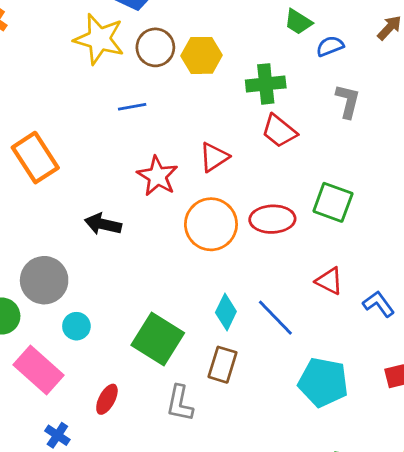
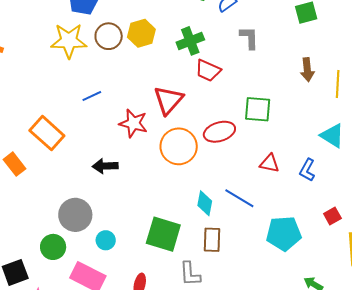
blue line: (132, 107) -> (92, 96), moved
red triangle: (214, 157) -> (168, 100), size x1.4
blue L-shape: (379, 304) -> (307, 170), turned -100

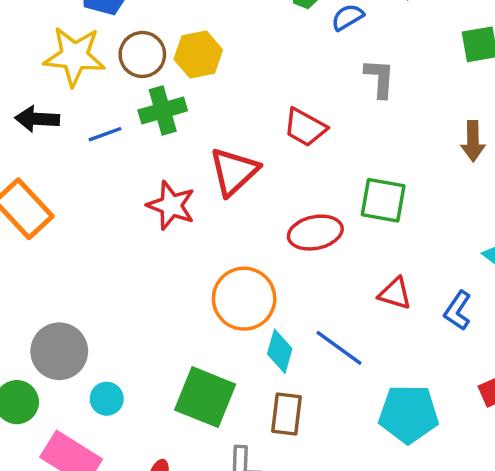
green cross: (190, 41) -> (163, 110), moved
blue line: (92, 96) -> (105, 134), moved
orange circle: (179, 146) -> (244, 299), moved
black arrow: (105, 166) -> (37, 119), moved

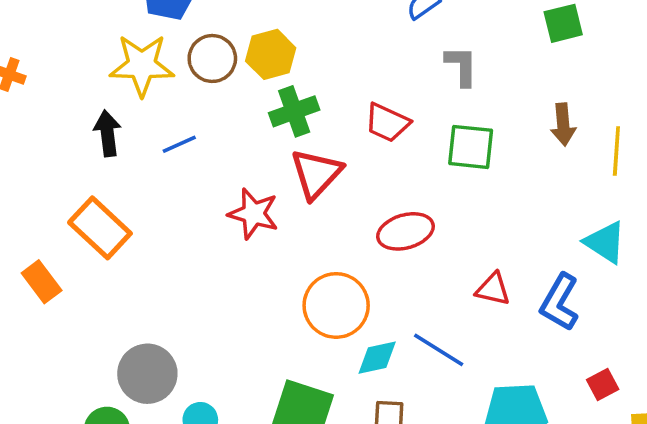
green cross: (163, 110) -> (294, 111), moved
black arrow: (37, 119) -> (107, 133), turned 84
green square: (383, 200) -> (471, 147), moved
blue L-shape: (458, 311) -> (560, 302), size x1.4
cyan diamond: (280, 351) -> (377, 358), turned 66

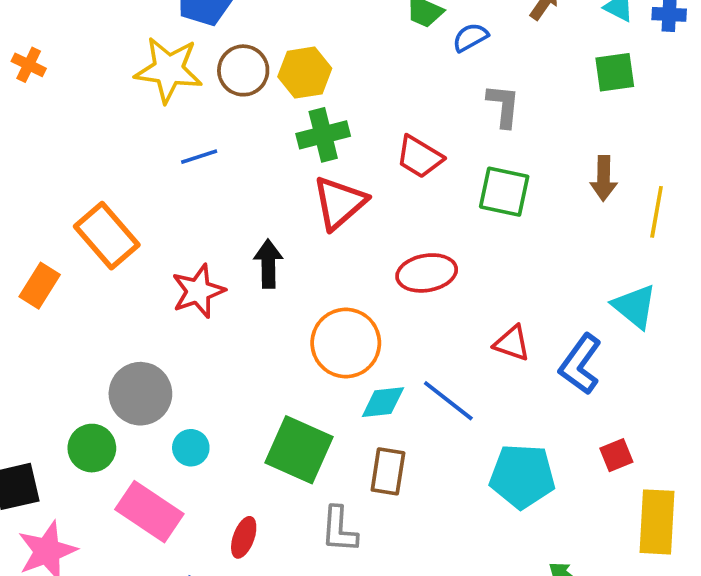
black arrow: (107, 133) -> (268, 264), moved
red star: (253, 214) -> (198, 291), moved, turned 30
orange rectangle: (42, 282) -> (40, 286), turned 63

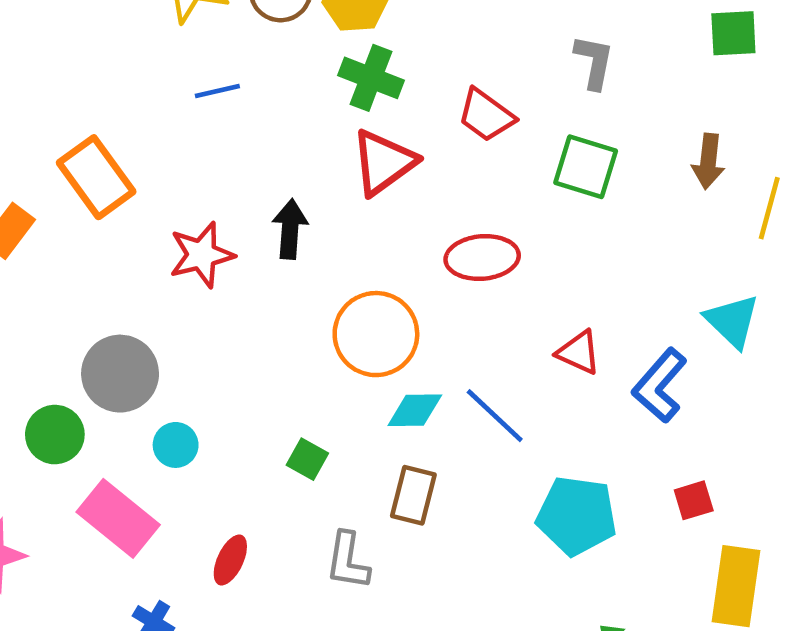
green cross: (323, 135) -> (371, 78), turned 30
green square: (299, 450) -> (307, 459), size x0.5

